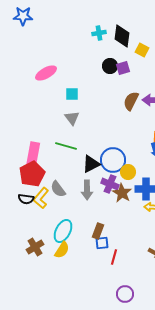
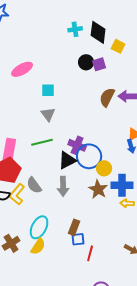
green line: (66, 146) -> (42, 142), turned -30
purple cross: (110, 184) -> (77, 145), moved

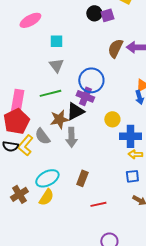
blue circle: (89, 156) -> (91, 80), moved
brown star: (98, 189) -> (59, 119), moved, turned 30
cyan ellipse: (39, 227) -> (47, 178), turned 35
blue square: (78, 239) -> (132, 176), moved
red line: (90, 253) -> (98, 204), turned 63

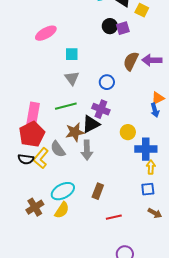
blue circle: (91, 80) -> (107, 82), moved, size x0.6
yellow arrow: (135, 154) -> (151, 167), turned 88

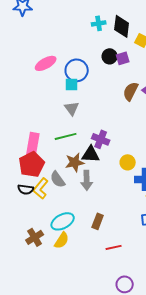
blue circle: (107, 82) -> (77, 70), moved, size x1.5
black triangle: (91, 124) -> (91, 154), turned 30

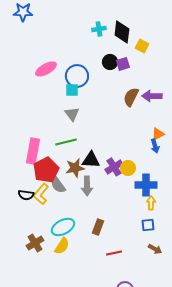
purple cross: (101, 139) -> (114, 167), moved, turned 36
red pentagon: (32, 164) -> (46, 170), moved

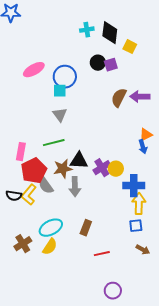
pink rectangle: (33, 151) -> (21, 152), size x0.7
yellow arrow: (151, 203) -> (139, 204), size x1.5

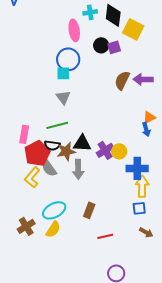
yellow square: (130, 47) -> (133, 29), size x1.5
pink ellipse: (34, 70) -> (74, 30), moved, turned -70
black semicircle: (14, 196) -> (52, 145), moved

